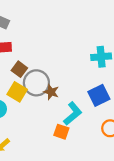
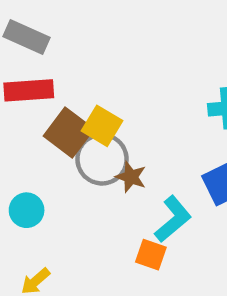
brown square: (19, 69) -> (69, 133), size x1.5
yellow square: (17, 92) -> (102, 126), moved

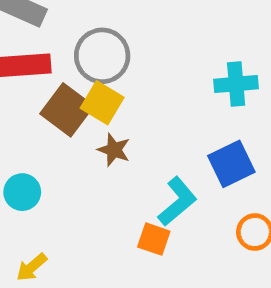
gray circle: (102, 159) -> (102, 56), moved
brown star: (131, 177) -> (114, 150), moved

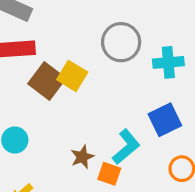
gray circle: (102, 56) -> (121, 42), moved
brown star: (114, 150) -> (82, 157), moved, turned 30

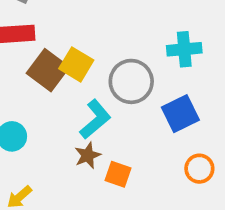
gray circle: (121, 42) -> (131, 81), moved
cyan L-shape: (126, 147) -> (95, 119), moved

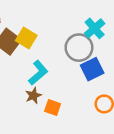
cyan cross: (184, 49) -> (95, 28), turned -36
gray circle: (131, 81) -> (79, 48), moved

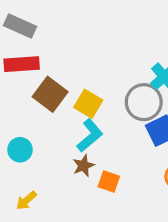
yellow square: (26, 38) -> (88, 104), moved

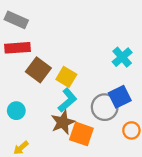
gray circle: (144, 102) -> (105, 107), moved
brown star: (83, 166) -> (63, 122), size x1.5
orange square: (109, 181) -> (81, 134), size x1.5

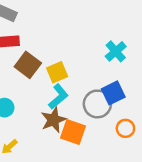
yellow square: (66, 77) -> (57, 72), turned 36

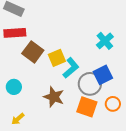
cyan L-shape: (58, 97) -> (71, 68), moved
brown star: (53, 120) -> (54, 97), turned -30
orange square: (73, 132) -> (87, 107), moved

